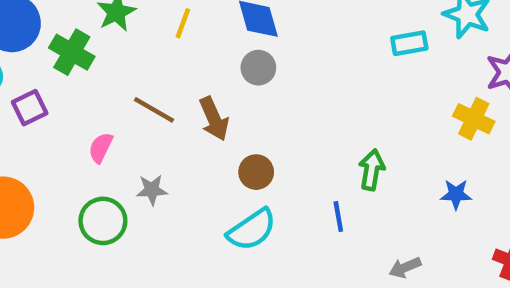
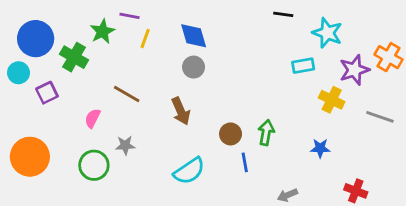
cyan rectangle: (409, 43) -> (303, 66), moved
brown arrow: (214, 119) -> (181, 111), moved
brown circle: (256, 172) -> (231, 134), moved

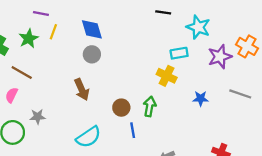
green star: (102, 31) -> (28, 38), moved
brown line: (127, 94) -> (22, 72), moved
yellow cross: (332, 100) -> (167, 76), moved
blue star: (320, 148) -> (201, 98), moved

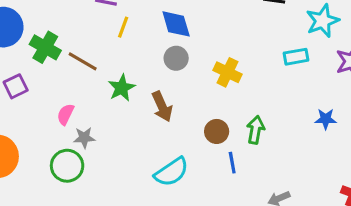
cyan star: (198, 27) -> (323, 21), turned 30
green star: (28, 38) -> (122, 88), moved
brown line: (22, 72) -> (83, 61), moved
yellow cross: (167, 76) -> (227, 72), moved
gray star: (38, 117) -> (84, 138), moved

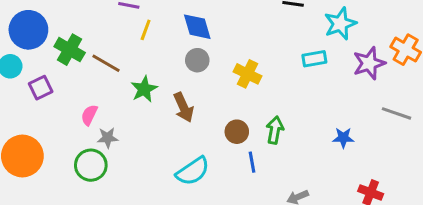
blue star: (326, 119) -> (343, 138), moved

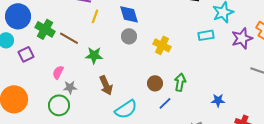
green star: (144, 89) -> (94, 55), turned 30
brown arrow: (184, 107) -> (106, 85), moved
blue star: (343, 138) -> (218, 100), moved
blue line: (252, 162) -> (165, 103), turned 56

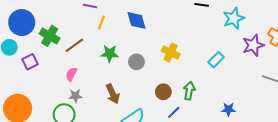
cyan rectangle: (206, 35) -> (216, 60), moved, turned -35
gray circle: (129, 36) -> (136, 62), moved
brown line: (69, 38) -> (74, 45), turned -66
green star: (94, 55) -> (110, 54), moved
pink semicircle: (58, 72) -> (71, 74), moved

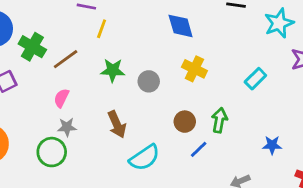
blue diamond: (136, 20) -> (181, 26), moved

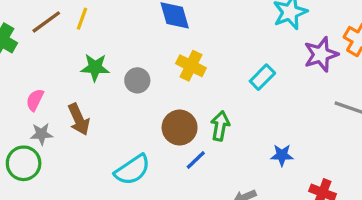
brown line: (66, 59) -> (46, 22), moved
brown circle: (185, 122) -> (180, 128), size x1.4
brown arrow: (117, 124) -> (79, 119), moved

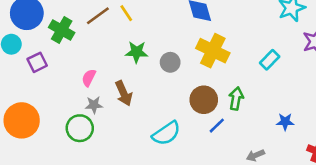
yellow line: (82, 19) -> (126, 13), turned -54
yellow cross: (191, 66) -> (213, 51), size x1.4

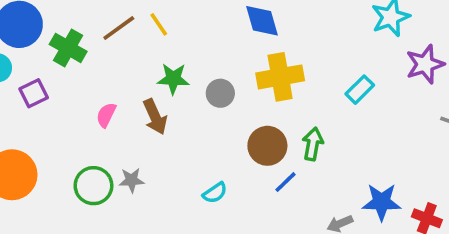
yellow cross: (213, 51) -> (280, 77), turned -36
brown arrow: (124, 93) -> (155, 117), moved
gray star: (94, 105) -> (132, 180), moved
blue star: (285, 122) -> (382, 202), moved, size x1.5
cyan semicircle: (166, 133) -> (215, 193), size x0.6

